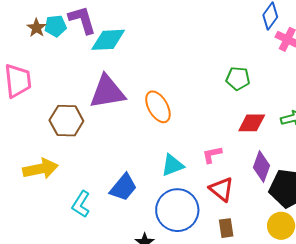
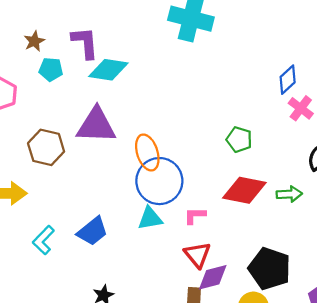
cyan pentagon: (55, 26) -> (51, 69), moved
red diamond: (252, 123) -> (244, 190), size x1.4
purple diamond: (262, 167) -> (213, 277), moved, turned 44
blue circle: (177, 210) -> (159, 181), moved

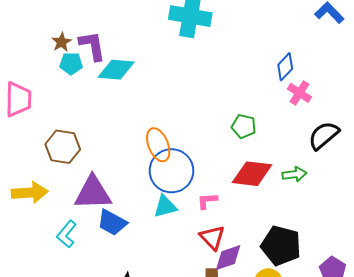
brown star: (34, 41) -> (62, 42), moved
cyan pentagon: (51, 69) -> (71, 64), moved
purple triangle: (96, 125) -> (93, 193), moved
blue trapezoid: (93, 231) -> (112, 223), turned 72

